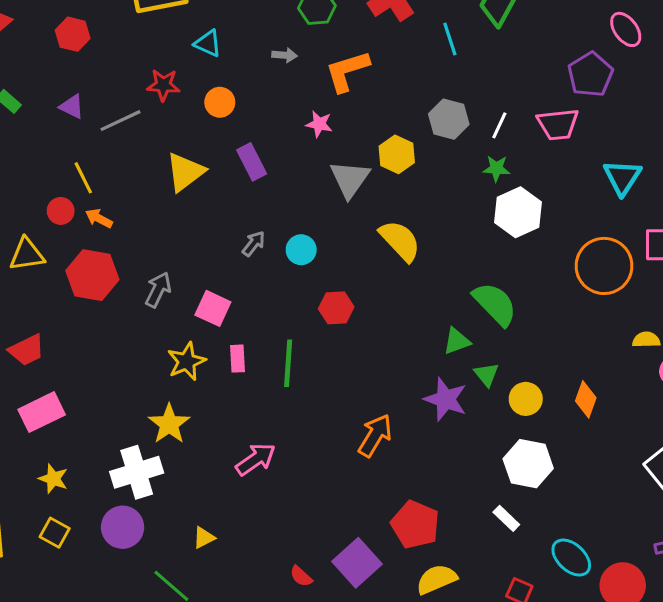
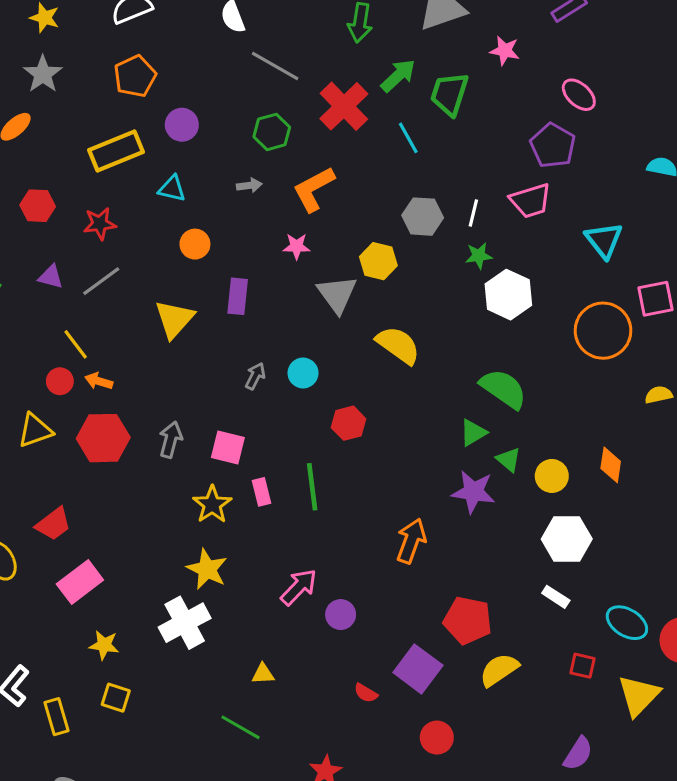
red star: (163, 85) -> (100, 224), moved
purple rectangle: (252, 162) -> (238, 296), turned 44
purple circle: (123, 527) -> (341, 615), moved, size x0.7
yellow triangle: (204, 538) -> (263, 674), turned 35

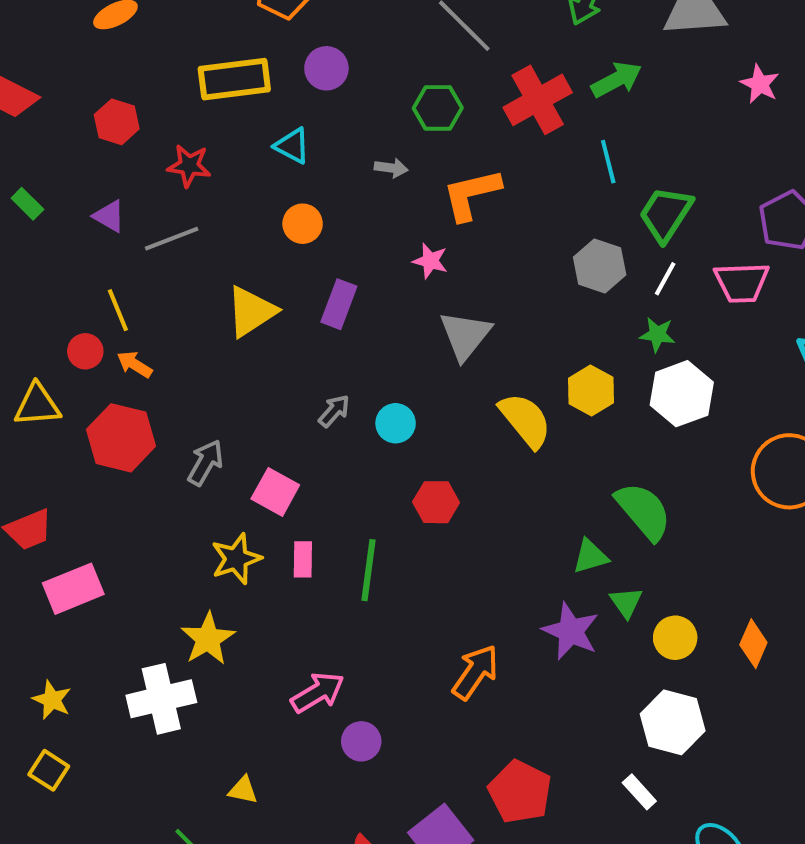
green trapezoid: (449, 94) -> (666, 214), moved
yellow hexagon: (378, 261) -> (591, 391), moved
pink rectangle: (80, 582) -> (73, 589), moved

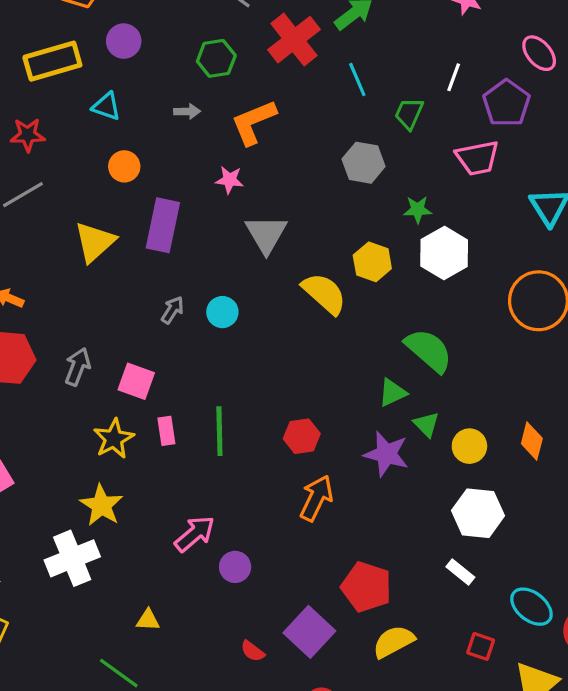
green trapezoid: (666, 214) -> (409, 114), size x0.7
white line: (665, 279) -> (454, 77), moved
purple rectangle: (339, 304) -> (163, 225), size x1.4
red hexagon: (436, 502) -> (302, 436), moved

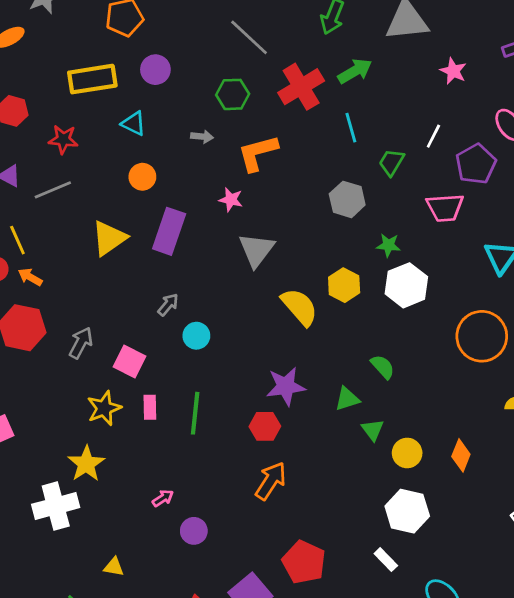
cyan circle: (222, 312) -> (196, 336), moved
green semicircle: (429, 350) -> (383, 367), size x0.6
purple star: (386, 454) -> (286, 386), moved, turned -30
pink arrow: (195, 534) -> (163, 498), size x0.6

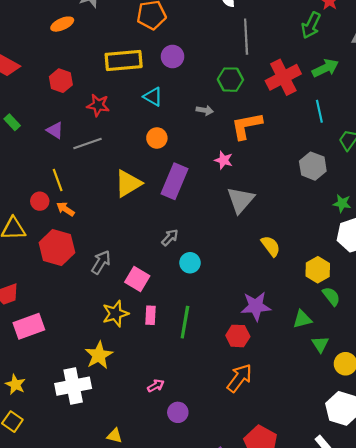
gray line: (249, 37) -> (246, 37), turned 40
yellow hexagon: (344, 285) -> (318, 270), moved
yellow semicircle: (300, 307) -> (271, 246), size x0.7

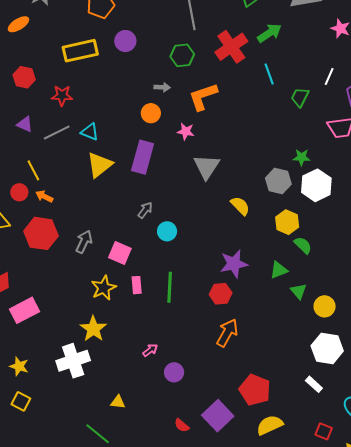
cyan triangle: (153, 97) -> (90, 132), moved
orange circle: (157, 138) -> (151, 113), moved
gray hexagon: (313, 166) -> (278, 181), moved

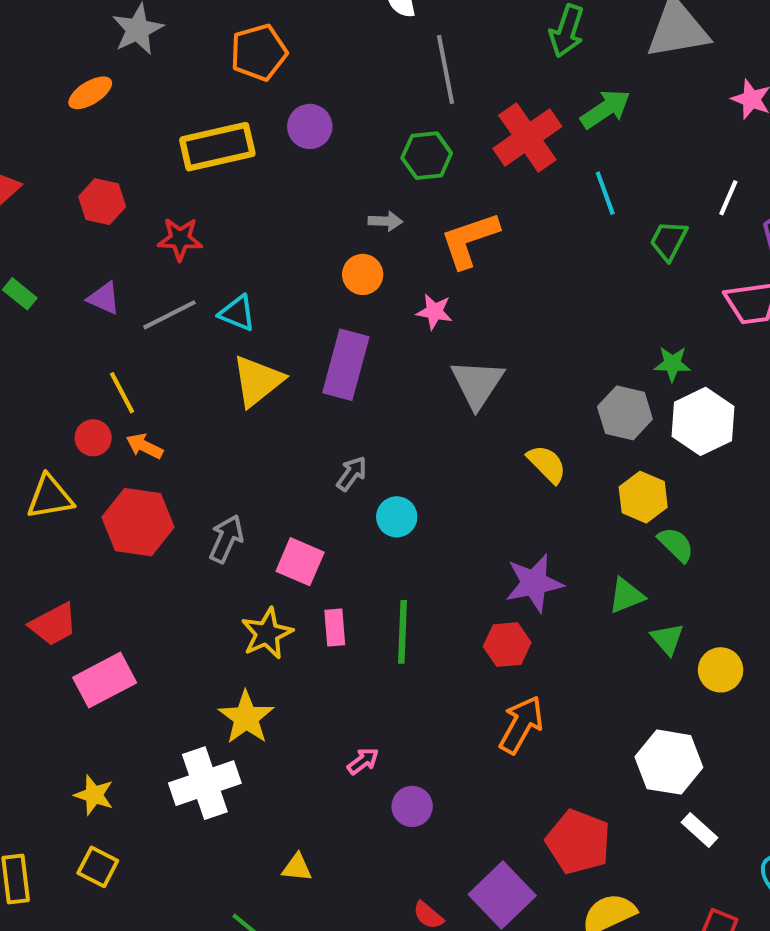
white hexagon: (327, 348) -> (669, 762), moved

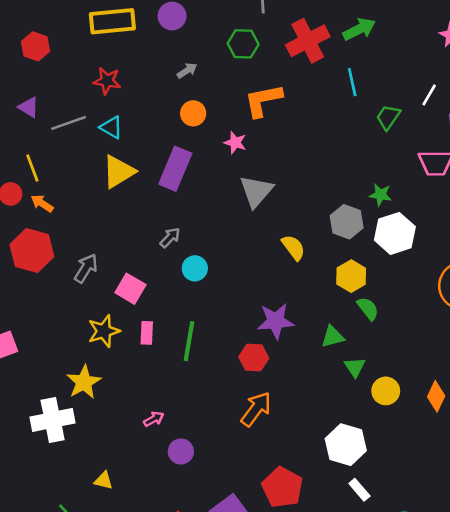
gray arrow: (385, 221) -> (187, 71), moved, turned -42
red star: (180, 239) -> (107, 81), moved

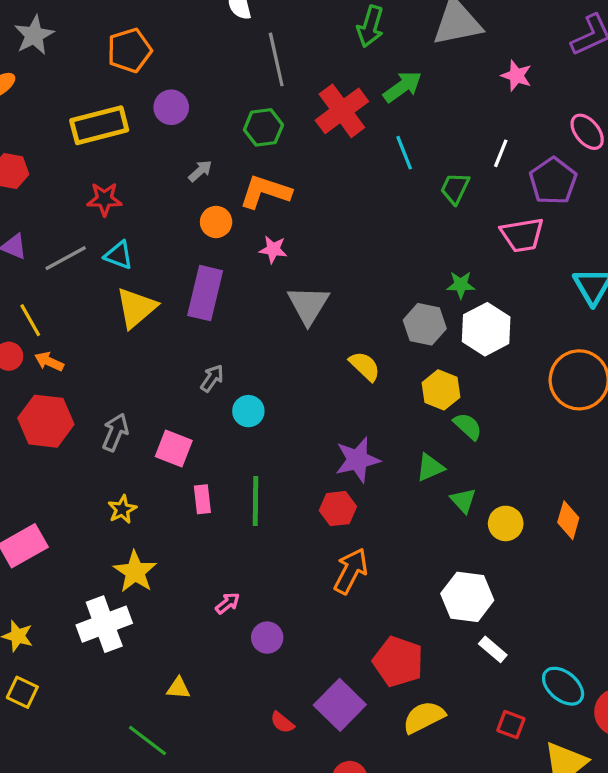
orange L-shape: (263, 100) -> (265, 192), moved, turned 39
yellow star: (104, 331) -> (122, 509), moved, size x0.7

